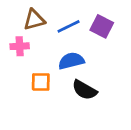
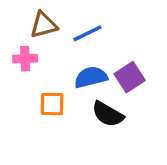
purple square: (102, 26) -> (130, 77), moved, turned 30

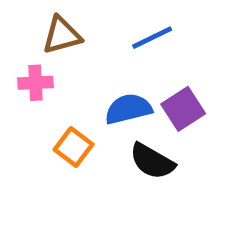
blue line: (87, 33) -> (152, 38), moved
orange square: (52, 104) -> (74, 147), turned 36

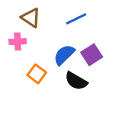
brown triangle: (62, 35) -> (31, 18), turned 48
blue semicircle: (128, 109) -> (64, 55), turned -30

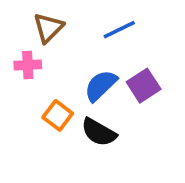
brown triangle: (31, 18) -> (48, 28), turned 42
black semicircle: (76, 81) -> (99, 132), moved

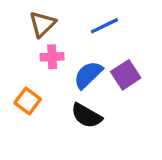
pink cross: (28, 65) -> (52, 57), moved
orange square: (58, 115) -> (28, 101), moved

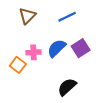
pink cross: (52, 57) -> (34, 52), moved
black semicircle: (86, 116) -> (67, 87), moved, turned 108

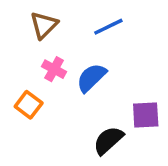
purple square: (81, 48) -> (146, 115), moved, turned 30
pink cross: (34, 52) -> (54, 69), moved, turned 32

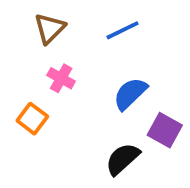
blue semicircle: (91, 78) -> (130, 94), moved
purple square: (146, 115) -> (165, 130), turned 32

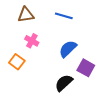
brown triangle: (50, 28) -> (26, 15), turned 36
blue line: (123, 30) -> (64, 16), turned 42

